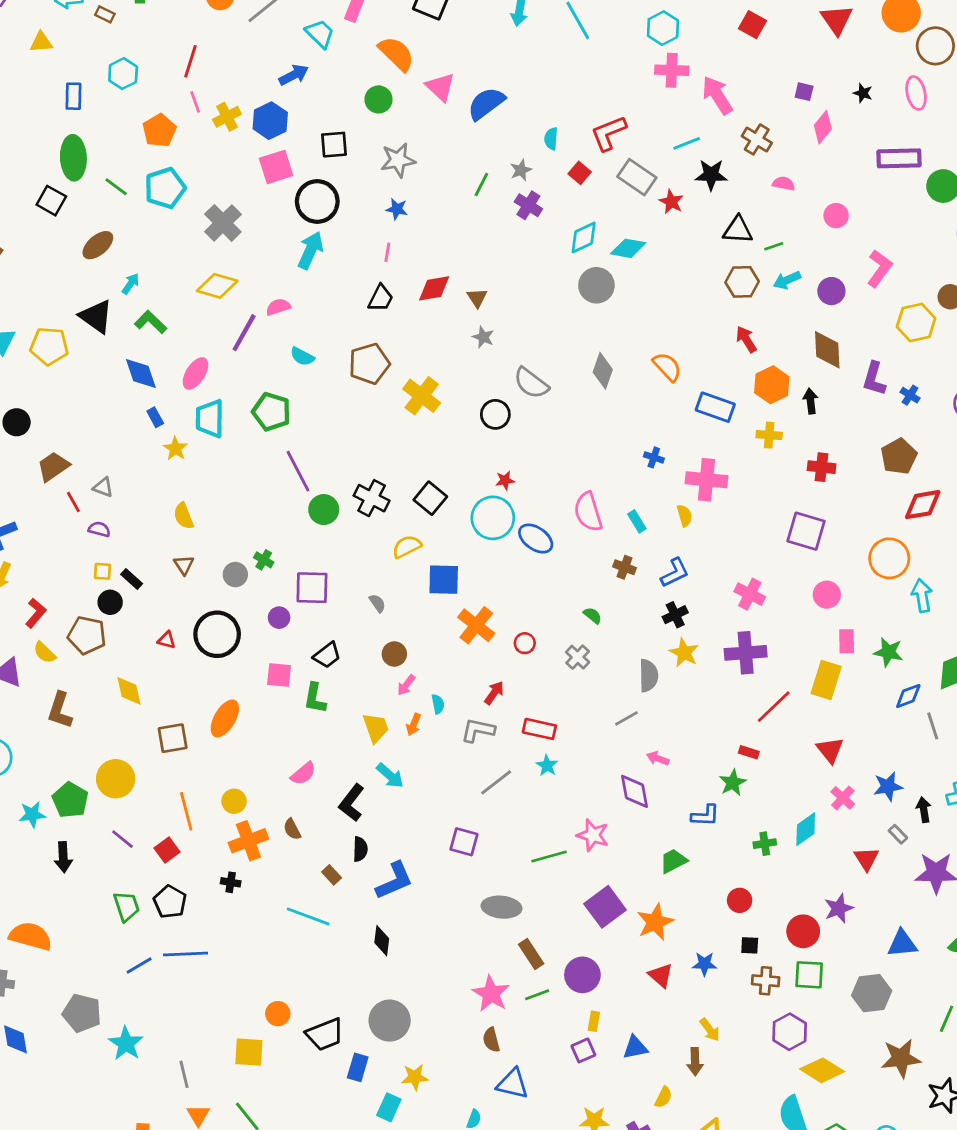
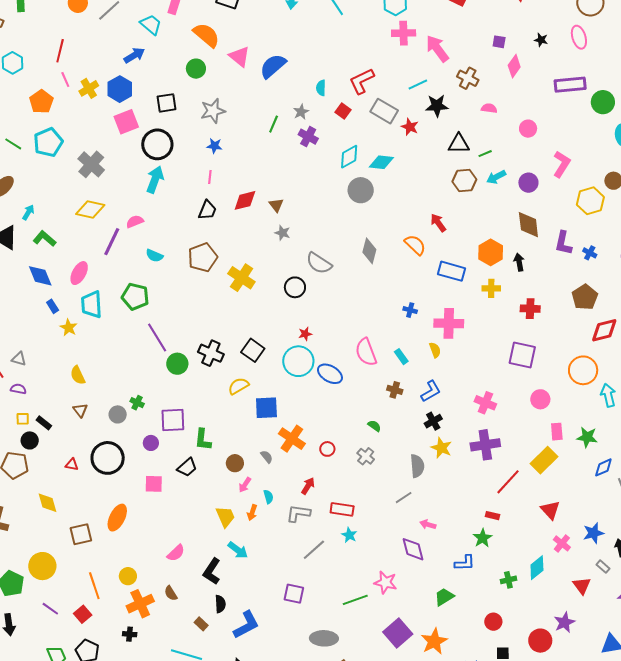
red arrow: (746, 339) -> (438, 223), moved
gray semicircle: (377, 603) -> (267, 457), moved
yellow rectangle: (826, 680) -> (544, 460), turned 32
green L-shape: (315, 698) -> (203, 440), moved

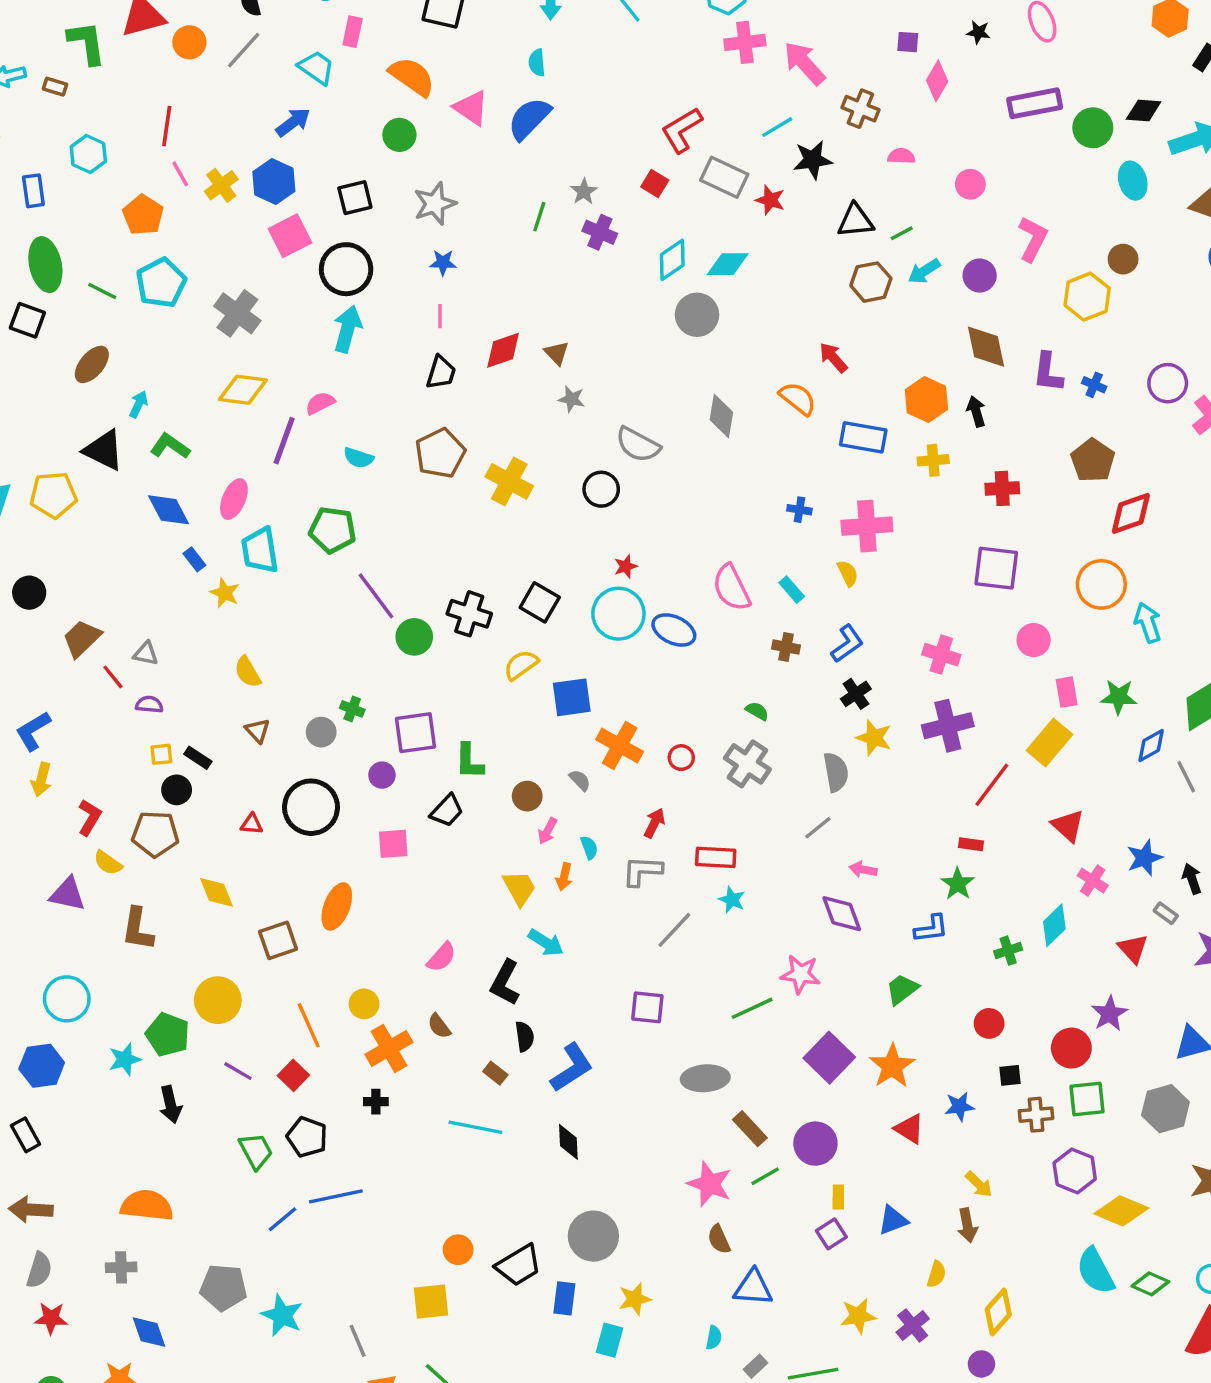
cyan semicircle: (321, 88) -> (537, 63), moved
gray cross: (366, 456) -> (747, 764), size x1.5

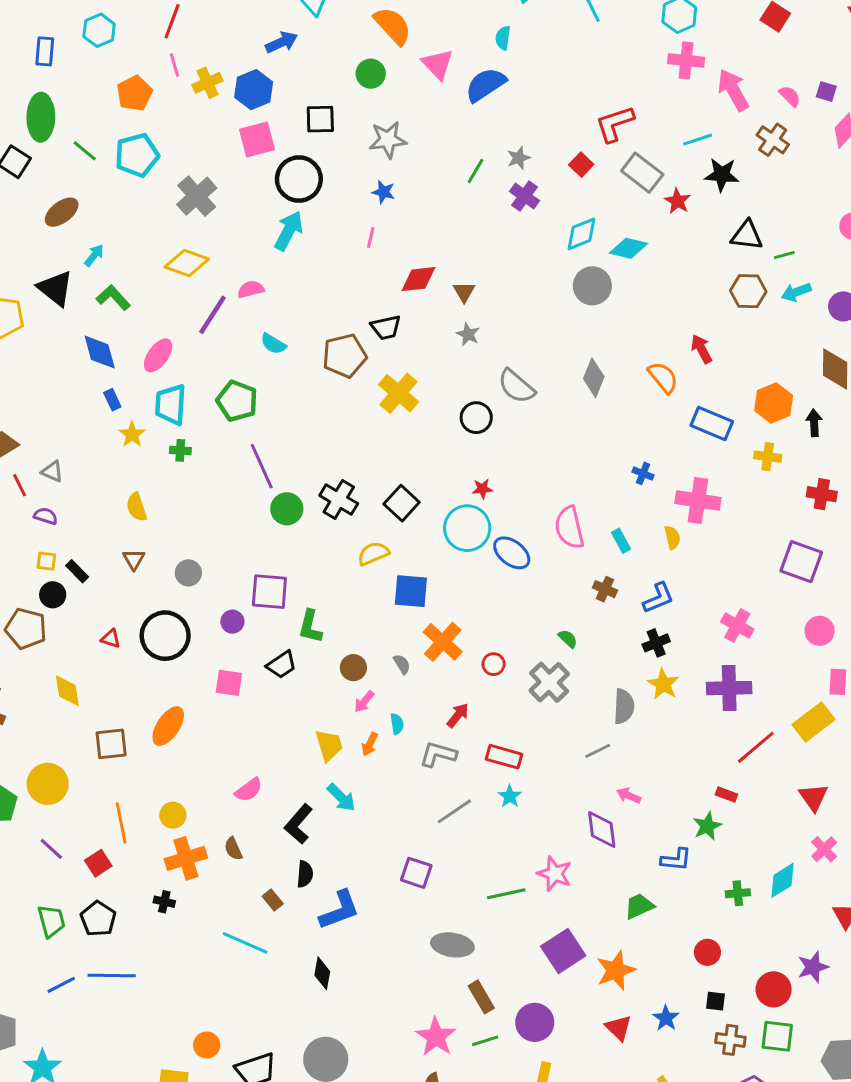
pink semicircle: (901, 156) -> (790, 96), moved, turned 30
black trapezoid: (441, 373) -> (386, 328), moved, turned 48
green cross: (352, 709) -> (180, 450), moved, turned -30
blue star: (959, 1106) -> (666, 1018), turned 30

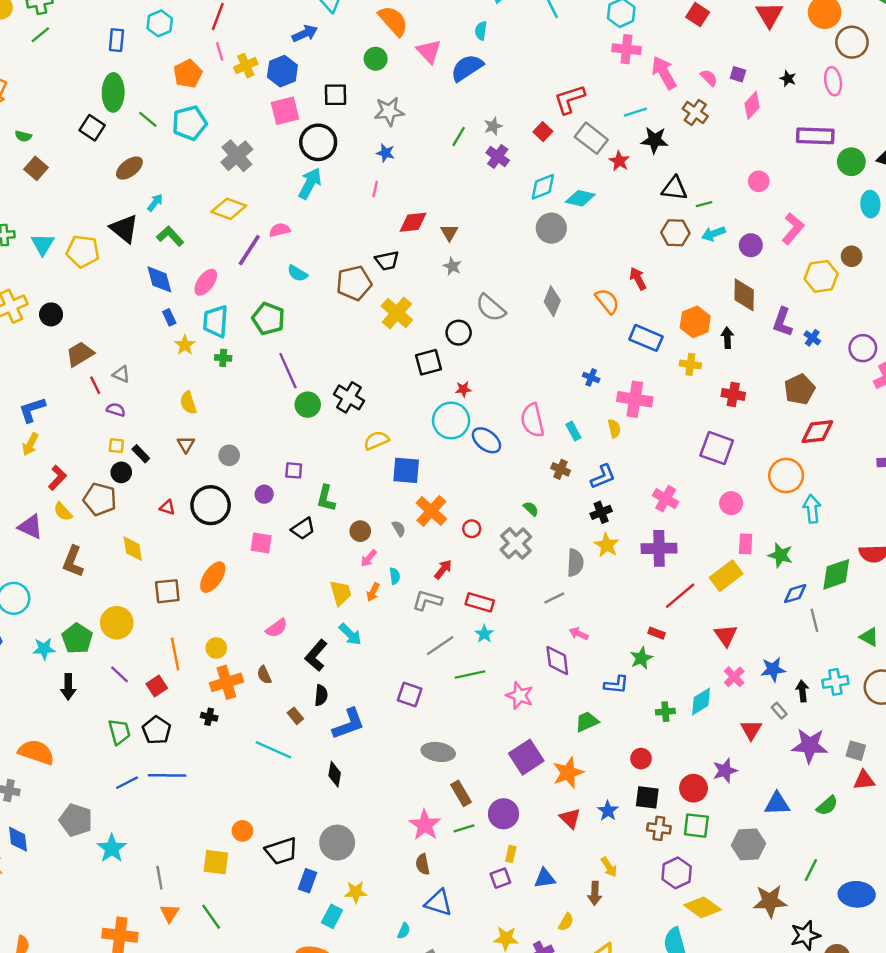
black square: (402, 503) -> (429, 362), moved, turned 32
purple square: (269, 592) -> (294, 470), size x0.6
green line: (506, 894) -> (470, 675), moved
black square: (715, 1001) -> (647, 797), size x1.5

